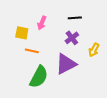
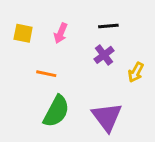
yellow square: (22, 33) -> (23, 33), moved
purple triangle: (66, 64) -> (107, 117), moved, turned -40

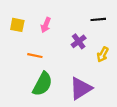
black line: (108, 26) -> (98, 19), moved
purple triangle: (107, 117) -> (81, 88), turned 35

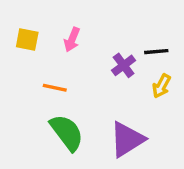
black line: (98, 19) -> (156, 52), moved
green semicircle: (42, 84) -> (67, 132), turned -65

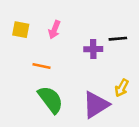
purple cross: (124, 65) -> (93, 49), turned 36
yellow arrow: (161, 86) -> (122, 88), moved

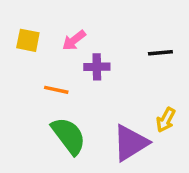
pink arrow: (54, 30) -> (74, 40), turned 30
purple cross: (93, 49) -> (97, 67), moved

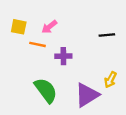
purple cross: (97, 67) -> (63, 56), moved
orange line: (56, 90) -> (38, 44), moved

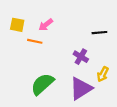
purple cross: (63, 56) -> (81, 57), moved, turned 32
green semicircle: (46, 90) -> (42, 84), turned -95

